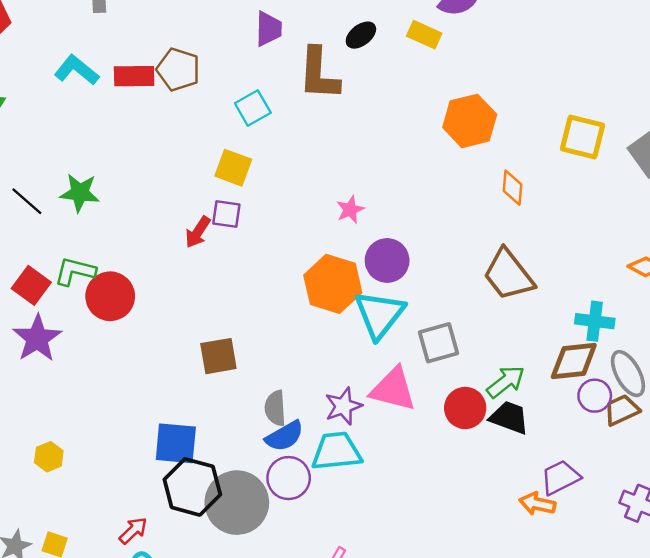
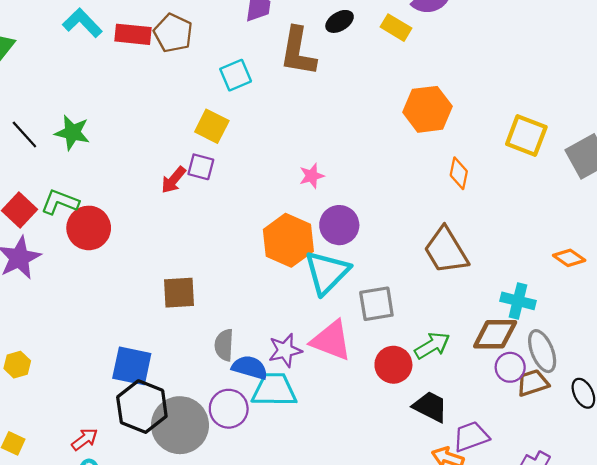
black trapezoid: (509, 417) -> (430, 407), moved
blue semicircle: (285, 436) -> (250, 367), moved, turned -141

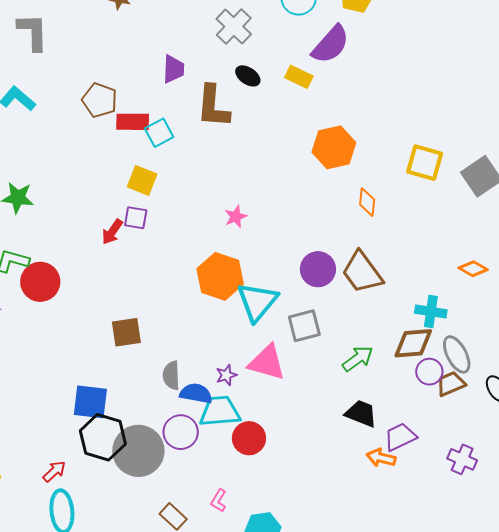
black ellipse: (340, 21) -> (248, 76), turned 70
red rectangle: (133, 34) -> (133, 122), moved
purple circle: (339, 225) -> (318, 269), moved
purple star: (285, 350) -> (226, 375), size x0.7
red circle: (393, 365) -> (249, 438), moved

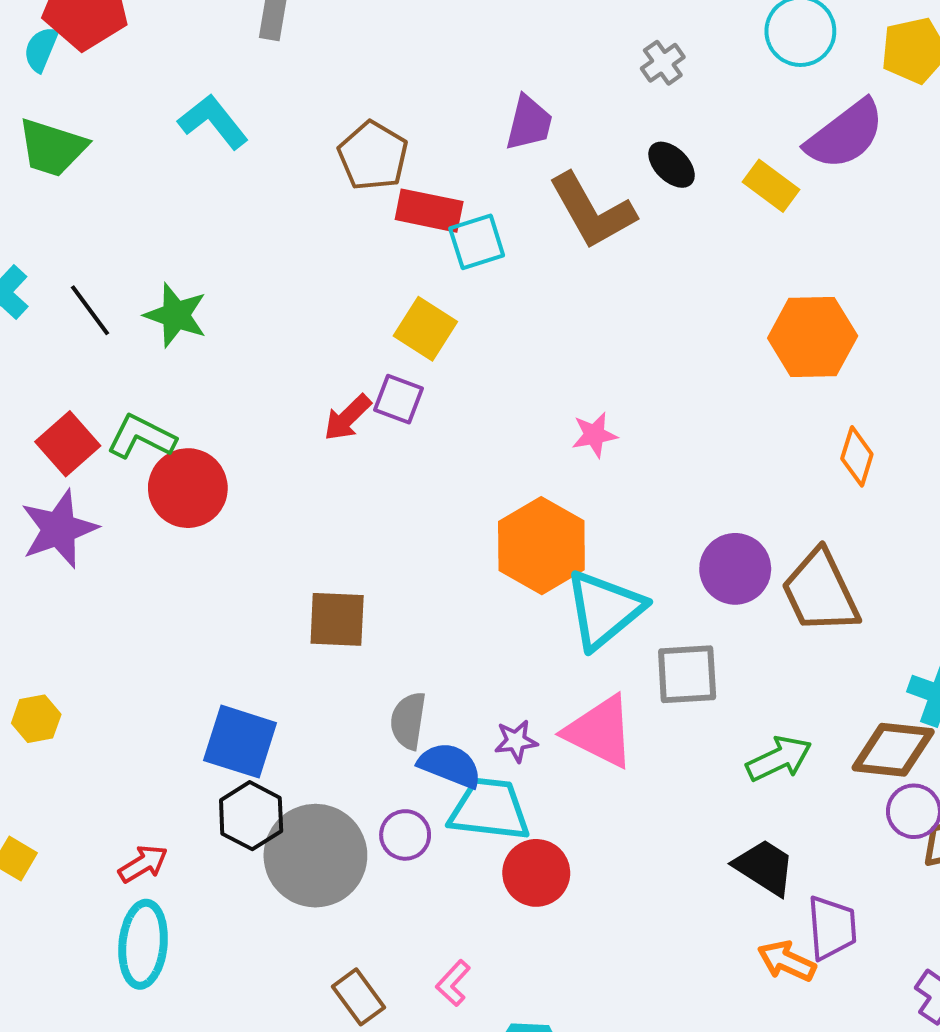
gray cross: (234, 27) -> (663, 63), size x0.6
brown L-shape: (213, 106) -> (592, 211), turned -45
purple circle: (181, 432) -> (405, 835), size x0.7
black hexagon: (103, 437) -> (251, 816), size x0.7
purple trapezoid: (400, 437) -> (832, 928), turned 100

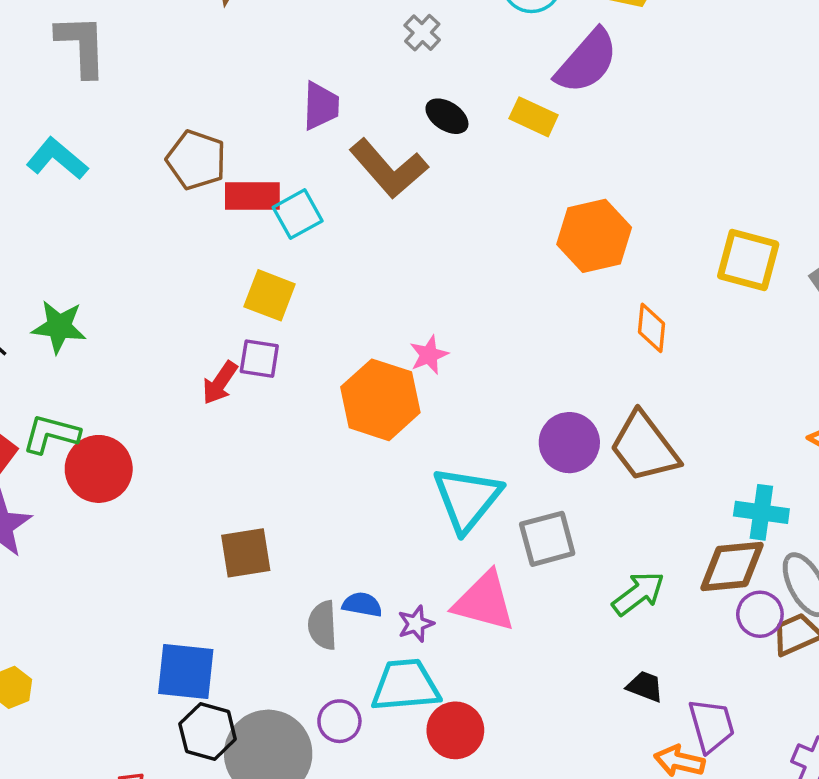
orange hexagon: (541, 546) -> (380, 400), moved
blue semicircle: (450, 765) -> (362, 605), moved, size x0.7
black trapezoid: (765, 867) -> (645, 686), size x0.7

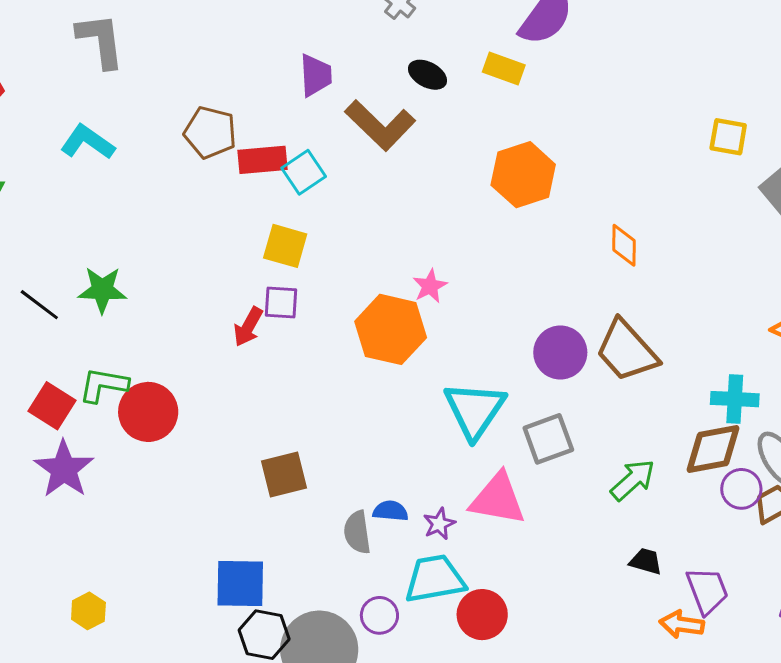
orange hexagon: (594, 236) -> (523, 175), moved
yellow square: (748, 260) -> (728, 137), moved, size x0.7

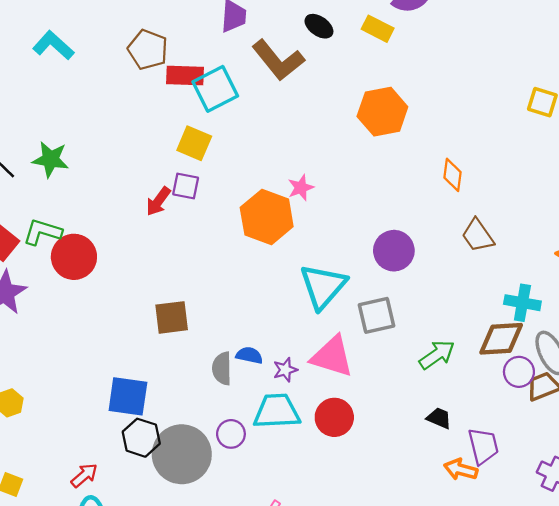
cyan square: (304, 172) -> (215, 89), size x1.4
brown trapezoid: (627, 351) -> (478, 236), moved, size x0.7
red circle: (482, 615) -> (334, 417), moved

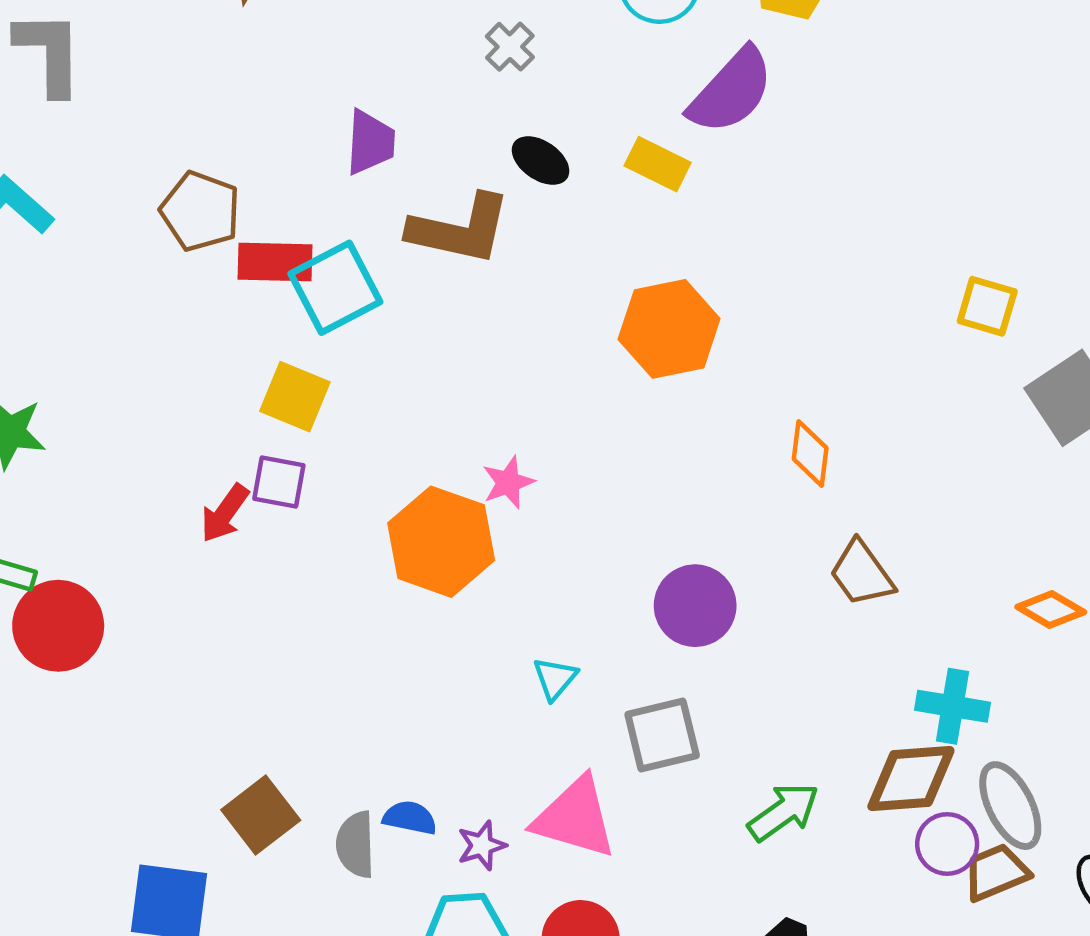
brown L-shape: (278, 60) -> (460, 229), turned -38
cyan triangle: (323, 286) -> (555, 678), size x0.5
brown square: (172, 317) -> (261, 815), moved, turned -30

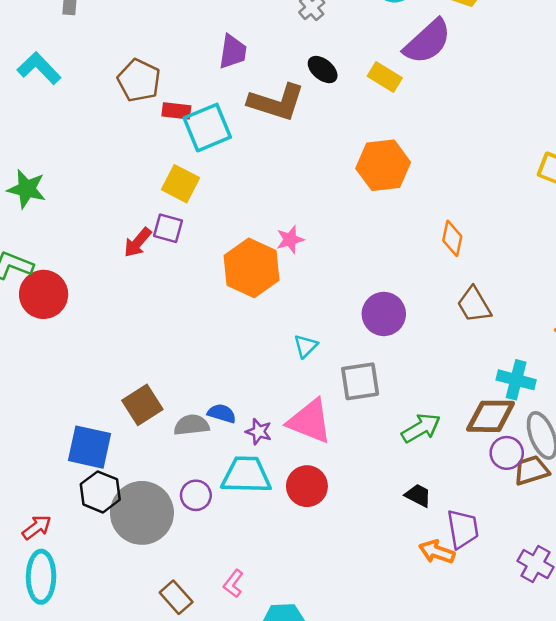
red rectangle: (275, 262) -> (176, 111), size x0.7
gray semicircle: (356, 844) -> (192, 425), turned 80
purple star: (482, 846) -> (259, 432), turned 30

